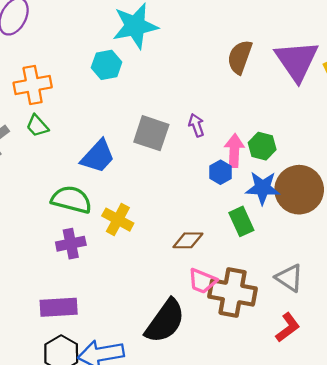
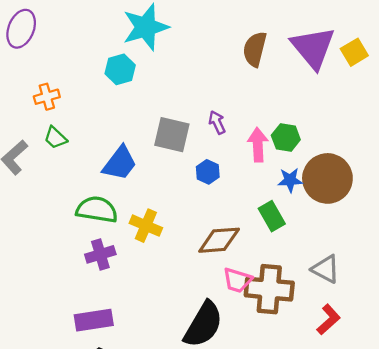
orange cross: (33, 85) -> (47, 97), size x0.7
blue hexagon: (221, 172) -> (208, 172), moved
blue star: (263, 188) -> (290, 180), size x0.7
brown diamond: (188, 240) -> (219, 240), size x1.4

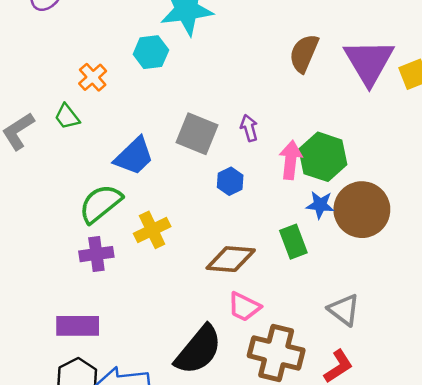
orange cross: (47, 97) -> (93, 77), moved, turned -35
green hexagon: (286, 137) -> (323, 157), size x1.5
green semicircle: (97, 210) -> (100, 204), turned -57
yellow cross: (146, 226) -> (152, 230), turned 32
brown cross: (269, 289) -> (276, 353), moved

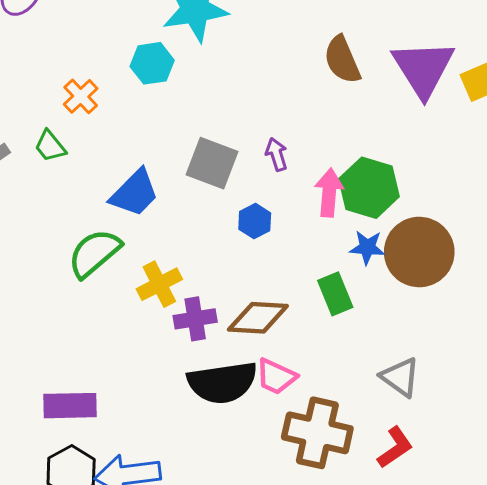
brown semicircle: (304, 53) -> (342, 60), turned -45
purple cross: (96, 254) -> (195, 319), moved
black semicircle: (198, 350) -> (222, 383), moved, turned 44

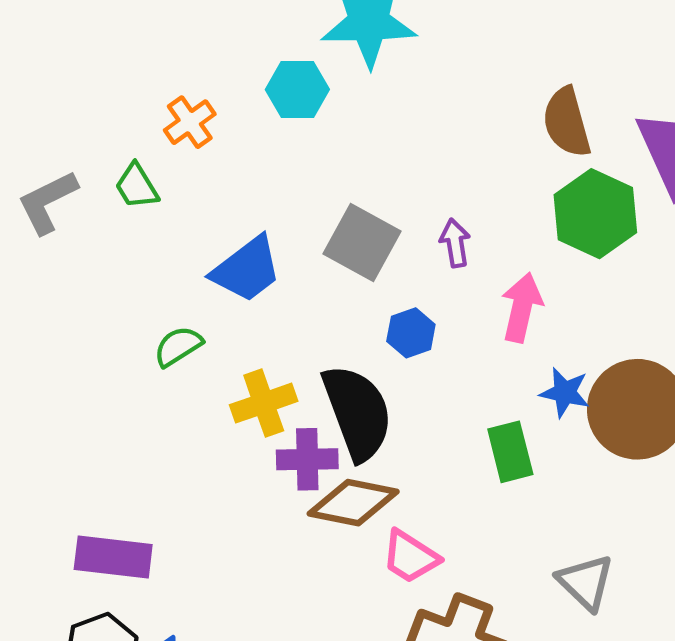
green hexagon: (369, 188) -> (595, 214), moved
green semicircle: (94, 253) -> (178, 346), size x0.6
brown diamond: (258, 318) -> (353, 503), moved
black semicircle: (222, 383) -> (357, 412), moved, turned -110

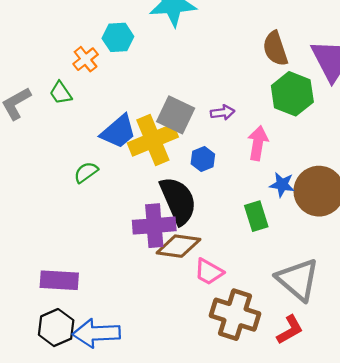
cyan hexagon: (297, 90) -> (118, 37), moved
purple arrow: (455, 243) -> (223, 112), turned 95
yellow cross: (264, 403) -> (153, 140), moved, size x1.5
purple cross: (307, 459) -> (154, 226), size x1.4
gray triangle: (586, 582) -> (298, 280), size x1.5

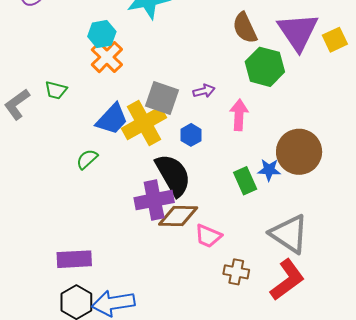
orange cross: (86, 59) -> (107, 57), moved, size x1.4
green trapezoid: (61, 93) -> (56, 90), turned -35
blue star: (282, 185) -> (269, 170), moved
brown cross: (235, 315) -> (236, 272), size x0.6
red L-shape: (290, 330) -> (287, 280), size x1.5

